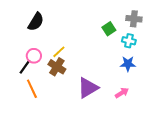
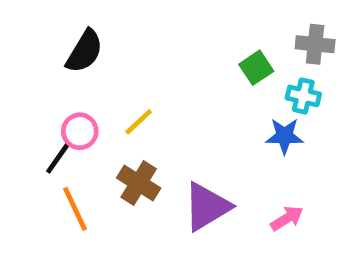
blue star: (128, 64) -> (284, 136), moved
brown cross: (57, 67) -> (139, 183), moved

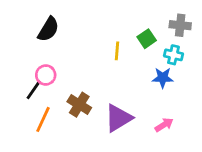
yellow line: (139, 122) -> (117, 51), moved, turned -42
orange line: (75, 209) -> (43, 119), turned 50

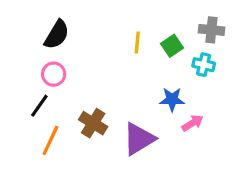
yellow line: (117, 51) -> (137, 43), moved
pink circle: (46, 75) -> (54, 74), moved
blue star: (163, 78) -> (172, 99), moved
pink arrow: (164, 125) -> (193, 123), moved

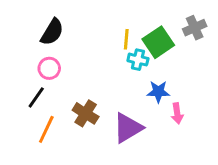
gray cross: (211, 30) -> (195, 28), turned -30
green square: (172, 46) -> (158, 42), size x1.5
cyan cross: (204, 65) -> (138, 60), moved
pink arrow: (193, 123) -> (177, 113), turned 114

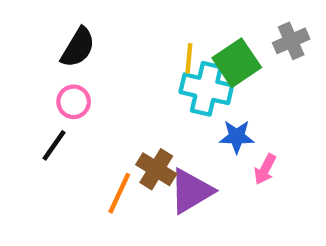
cyan cross: (138, 60) -> (206, 89), size x1.6
brown cross: (86, 113) -> (156, 169), moved
pink arrow: (177, 113) -> (265, 169), turned 36
orange line: (46, 129) -> (119, 193), moved

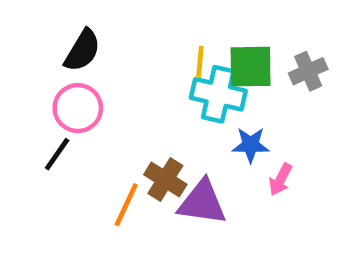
gray cross: (291, 41) -> (308, 71), moved
green square: (237, 63) -> (251, 67), turned 33
pink circle: (74, 102) -> (78, 108), size x1.4
purple triangle: (191, 191) -> (202, 203), turned 39

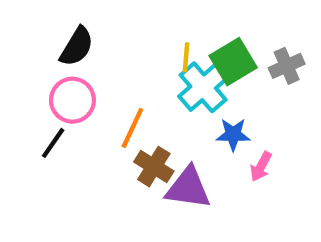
green square: (251, 67) -> (233, 62), turned -30
cyan cross: (218, 94) -> (203, 87), turned 36
orange line: (126, 205) -> (132, 128), moved

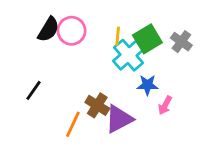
gray cross: (287, 66) -> (181, 42), turned -30
pink circle: (72, 100) -> (72, 31), moved
orange line: (132, 128) -> (73, 124), moved
purple triangle: (188, 188) -> (119, 119), turned -36

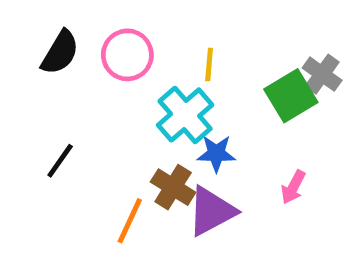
black semicircle: (48, 29) -> (60, 52), moved
green square: (147, 39) -> (291, 96), moved
cyan cross: (128, 55) -> (185, 115), moved
blue star: (147, 85) -> (216, 153), moved

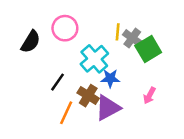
black semicircle: (60, 52) -> (31, 42), moved
yellow line: (209, 64) -> (118, 32), moved
gray cross: (322, 74) -> (132, 38), moved
black line: (60, 161) -> (58, 82), moved

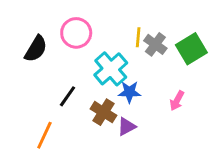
green square: (148, 49) -> (191, 49), moved
pink arrow: (149, 96) -> (177, 101), moved
purple triangle: (108, 108) -> (127, 127), size x0.6
orange line: (66, 113) -> (44, 135), moved

